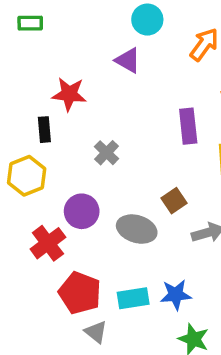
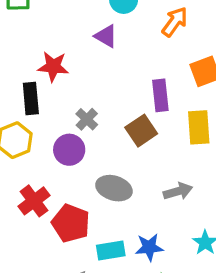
black rectangle: (44, 130) -> (31, 99), size x1.4
brown square: (174, 201) -> (141, 131), moved, size x1.4
purple circle: (82, 211) -> (69, 150), moved
red pentagon: (80, 293) -> (71, 223), moved

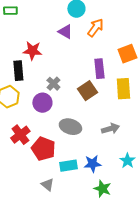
orange arrow: (175, 22) -> (95, 28), moved

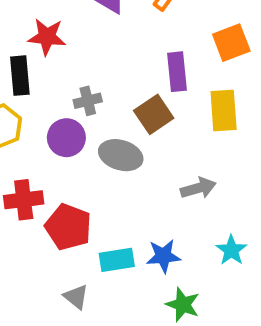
gray cross: (53, 84) -> (88, 101), turned 32
gray ellipse: (70, 127) -> (121, 155), moved
red cross: (20, 135) -> (24, 200), turned 30

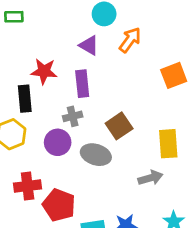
purple rectangle: (177, 72) -> (82, 84), moved
yellow rectangle: (224, 110) -> (168, 144), moved

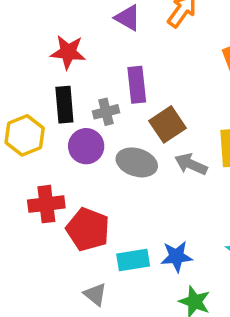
purple rectangle: (82, 84) -> (137, 85), moved
black rectangle: (25, 99) -> (64, 105), moved
gray arrow: (150, 178) -> (191, 164), moved, turned -140

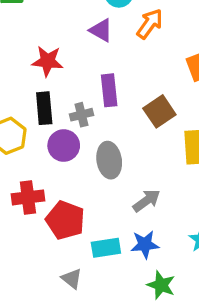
brown square: (167, 124) -> (159, 111), moved
gray ellipse: (137, 162) -> (109, 160), turned 64
gray arrow: (191, 164) -> (146, 201), moved, turned 120

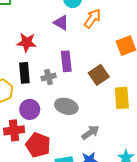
purple circle: (64, 146) -> (30, 109), moved
gray ellipse: (109, 160) -> (66, 106), turned -65

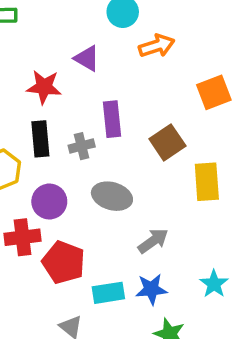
orange arrow: (92, 18) -> (157, 46), turned 36
purple triangle: (61, 23) -> (87, 58), moved

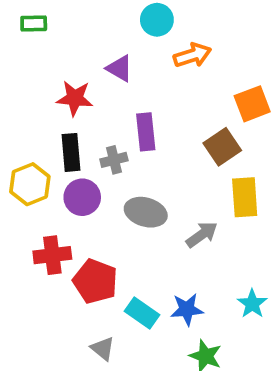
brown square: (167, 142) -> (222, 147), moved
purple circle: (49, 202) -> (82, 197), moved
gray arrow: (153, 241) -> (202, 235), moved
cyan rectangle: (108, 293) -> (142, 313), turned 44

